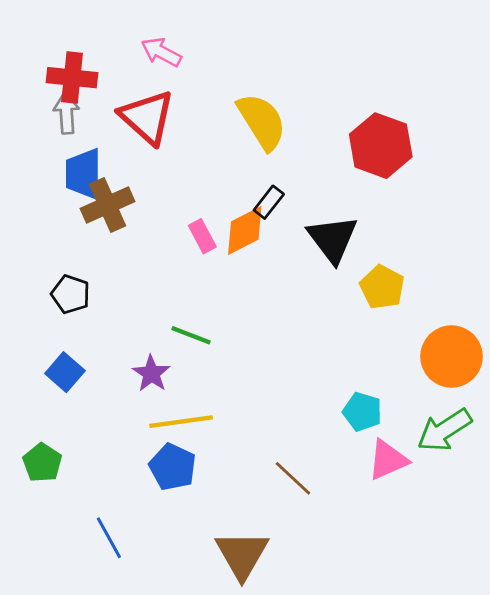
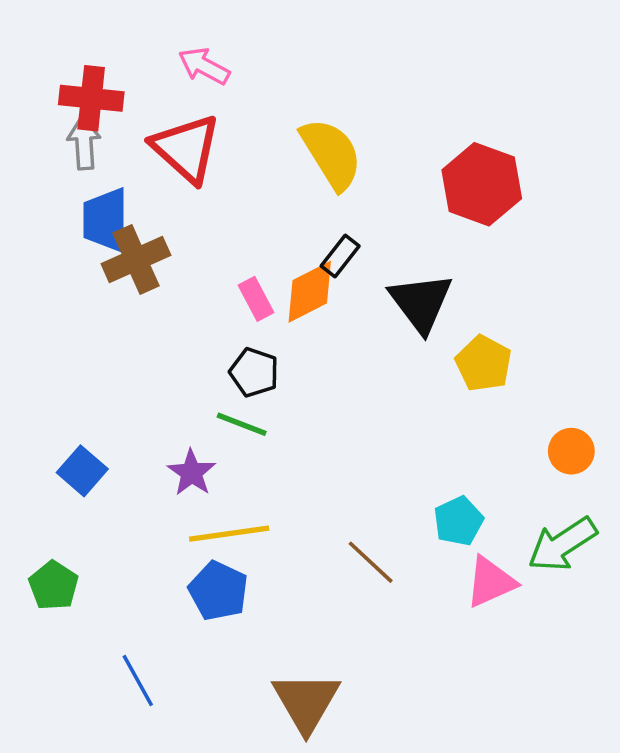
black pentagon: (71, 294) -> (254, 372), moved
orange circle: (452, 357) -> (571, 451), size x0.6
cyan pentagon: (362, 412) -> (458, 521), turned 30
brown line: (293, 478) -> (371, 562), moved

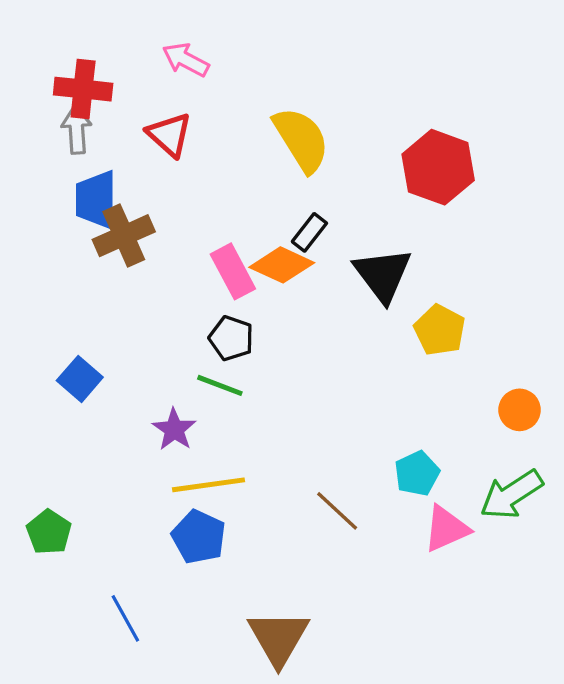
red triangle: (186, 148) -> (169, 135), size x0.7
orange diamond: (310, 292) -> (282, 265), turned 52
pink rectangle: (256, 299) -> (233, 271), size x1.4
blue square: (82, 471) -> (80, 379), moved

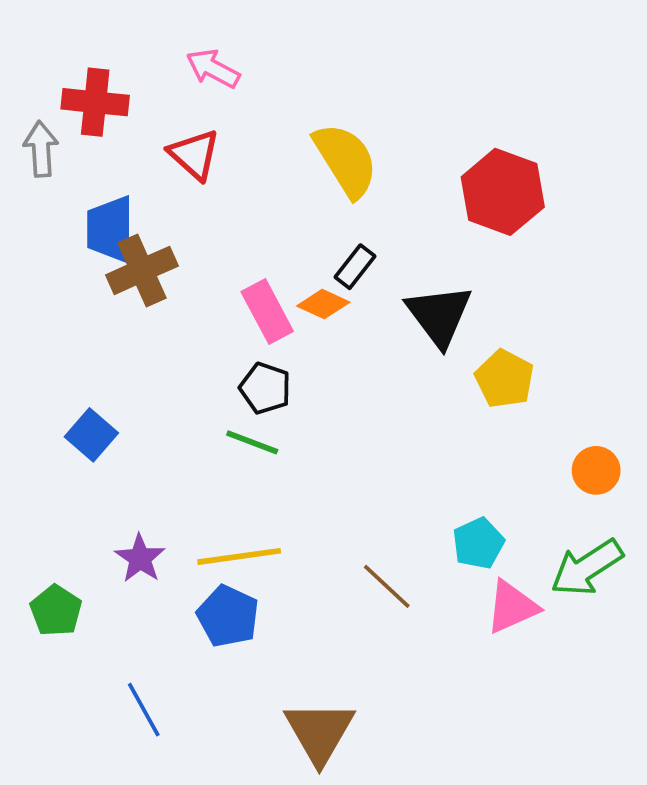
gray arrow: (77, 130) -> (41, 149), moved
orange diamond: (282, 265) -> (323, 304), size x0.7
purple star: (174, 429) -> (140, 558), moved

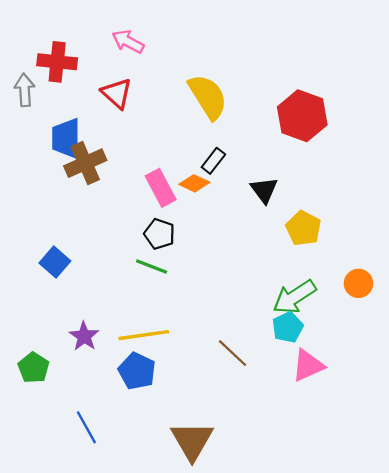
black triangle: (439, 315) -> (264, 190), size x0.7
green arrow: (587, 568) -> (294, 297), moved

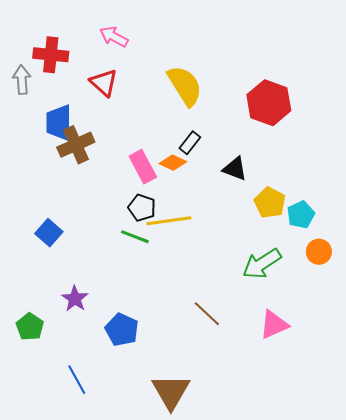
black triangle: (264, 190) -> (235, 169), turned -32
cyan pentagon: (288, 327) -> (301, 215), moved
yellow line: (144, 335) -> (169, 221), moved

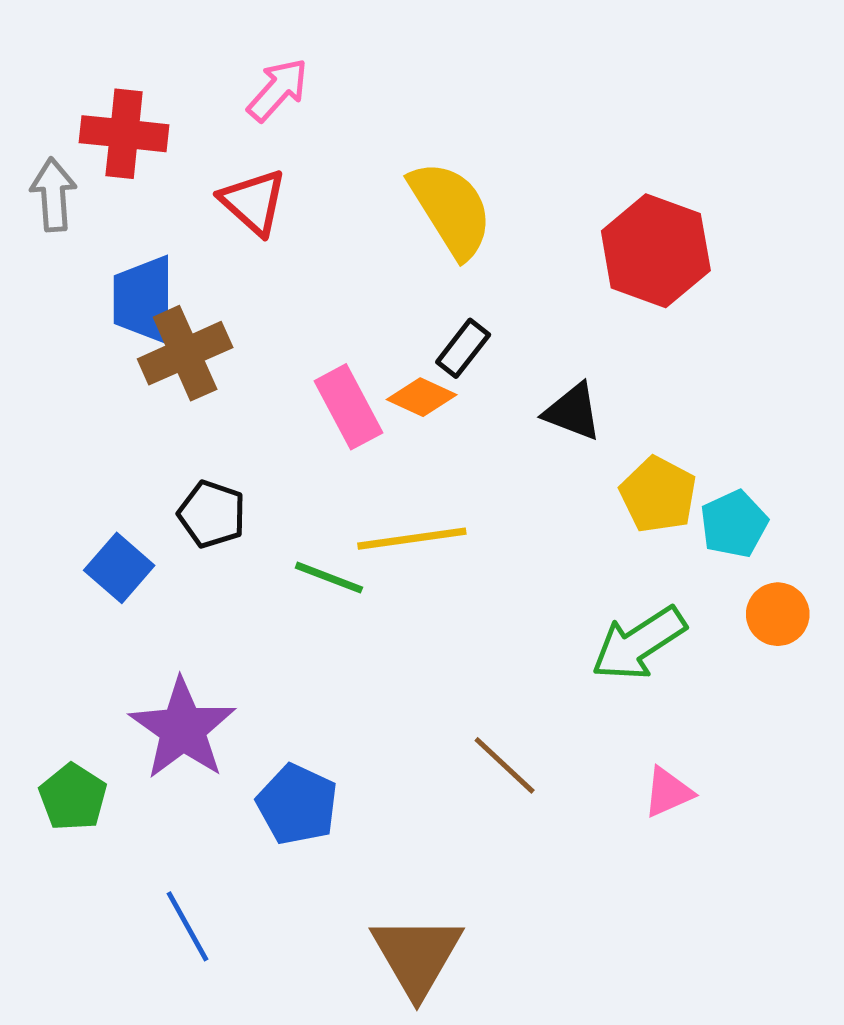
pink arrow: (114, 37) -> (278, 90), turned 104
black pentagon: (142, 208) -> (212, 514), moved
purple star: (75, 299) -> (183, 729), size x1.6
pink triangle: (274, 325) -> (668, 792), size x0.7

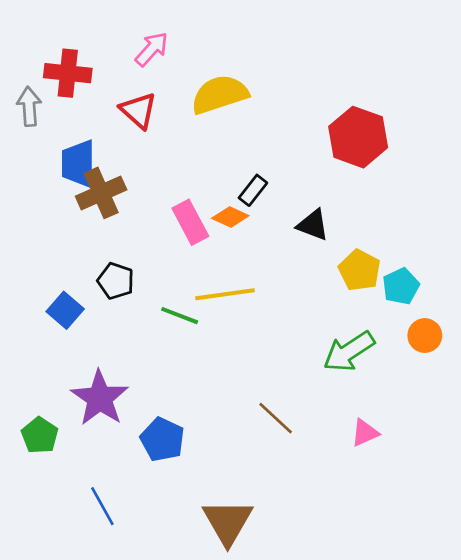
yellow semicircle: (451, 209) -> (220, 94), moved, turned -76

